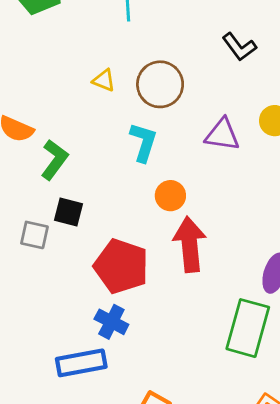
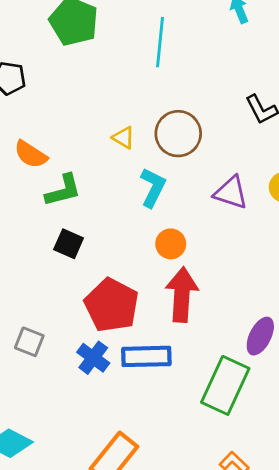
yellow triangle: (104, 80) -> (124, 138), moved
green L-shape: (54, 160) -> (63, 190), turned 30
gray square: (34, 235) -> (29, 342), moved
blue rectangle: (81, 363) -> (146, 356), moved

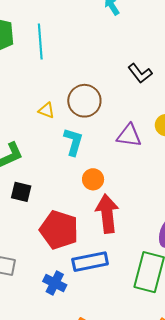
cyan line: (160, 42) -> (40, 42), moved
blue cross: (93, 358) -> (55, 283), moved

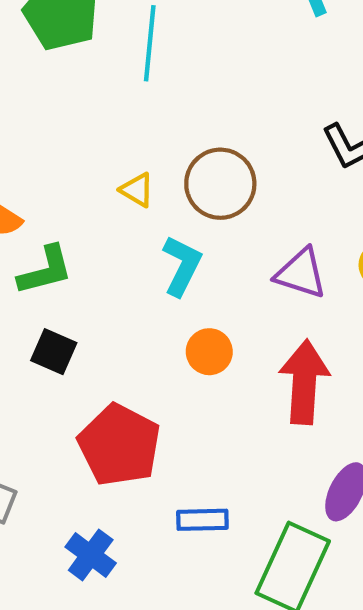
red arrow: (107, 214) -> (304, 382), moved
blue rectangle: (90, 262) -> (202, 520), moved, size x0.7

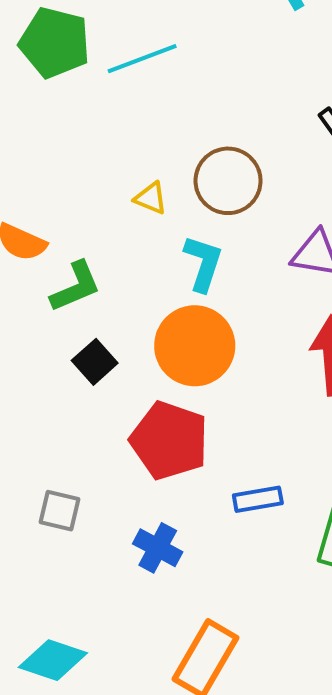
cyan line: (150, 43) -> (142, 59), turned 72
black square: (54, 352) -> (95, 362), turned 33
orange circle: (209, 352) -> (195, 346), moved, size x1.8

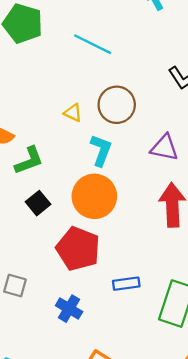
cyan line: (142, 59) -> (93, 44), moved, turned 45

